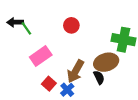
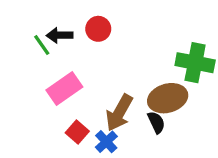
black arrow: (15, 22) -> (60, 35), moved
red circle: (71, 25) -> (98, 29), moved

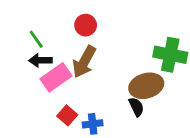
black arrow: (60, 35) -> (40, 60), moved
brown arrow: (119, 113) -> (84, 62), moved
blue cross: (106, 142) -> (93, 124), turned 36

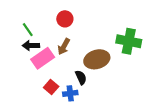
brown arrow: (84, 62) -> (64, 47), size x0.7
brown ellipse: (146, 86) -> (97, 59), moved
black semicircle: (136, 107) -> (81, 77), moved

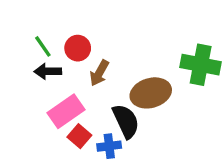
red circle: (65, 19) -> (78, 48), moved
pink rectangle: (43, 58) -> (66, 111), moved
black semicircle: (81, 77) -> (126, 121), size x1.5

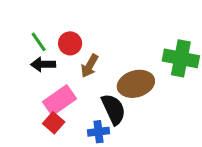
red square: (79, 136) -> (54, 123), moved

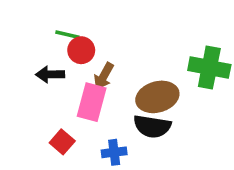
green line: (39, 42) -> (67, 35), moved, turned -42
pink rectangle: (60, 100) -> (92, 102), moved, turned -40
black semicircle: (113, 109) -> (152, 126), moved, turned 124

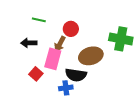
red circle: (81, 50) -> (71, 29), moved
black semicircle: (152, 126) -> (76, 75), moved
red square: (62, 142) -> (36, 74), moved

